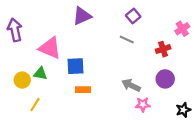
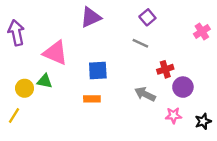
red cross: (163, 49) -> (165, 69), moved
blue square: (76, 66) -> (98, 70), moved
yellow line: (35, 105) -> (14, 115), moved
pink star: (143, 105) -> (173, 115), moved

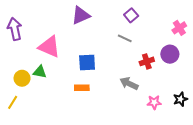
purple circle: (183, 87) -> (170, 54), moved
black star: (203, 121) -> (180, 99), moved

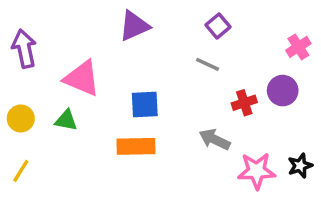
yellow circle: (22, 78) -> (21, 118), moved
orange rectangle: (82, 88) -> (136, 146), size x1.5
pink star: (154, 102) -> (256, 171), size x1.5

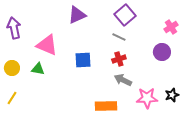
purple square: (218, 26) -> (125, 15), size x1.5
red cross: (244, 103) -> (119, 59), moved
orange rectangle: (136, 146) -> (106, 106), moved

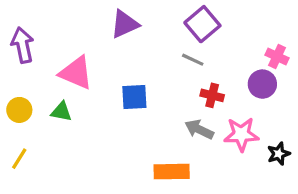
pink cross: (171, 27) -> (277, 56), moved, turned -32
red cross: (119, 59) -> (212, 95), moved, turned 32
pink star: (147, 98) -> (241, 134), moved

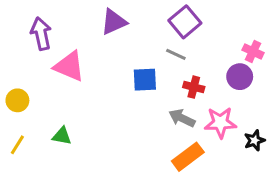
purple arrow: (23, 45) -> (41, 34), moved
blue square: (134, 97) -> (145, 80), moved
green triangle: (61, 112) -> (62, 136), moved
orange rectangle: (172, 172) -> (188, 157), moved, turned -36

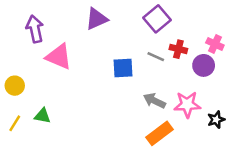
gray line: (176, 54) -> (156, 57), moved
red cross: (194, 87) -> (178, 49), moved
green triangle: (62, 136) -> (42, 116), moved

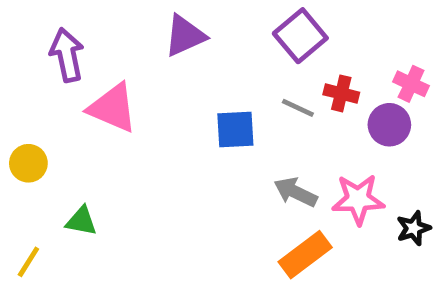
yellow line: (15, 123) -> (28, 262), moved

